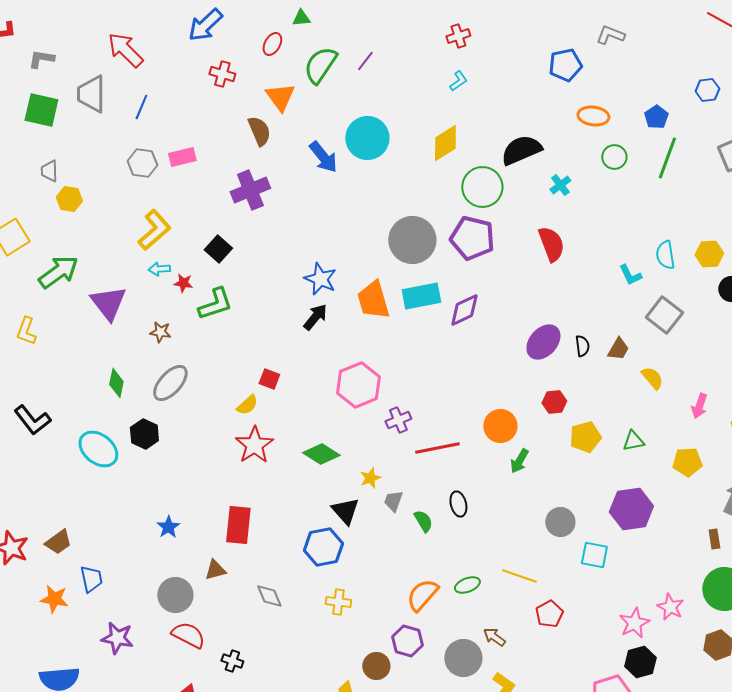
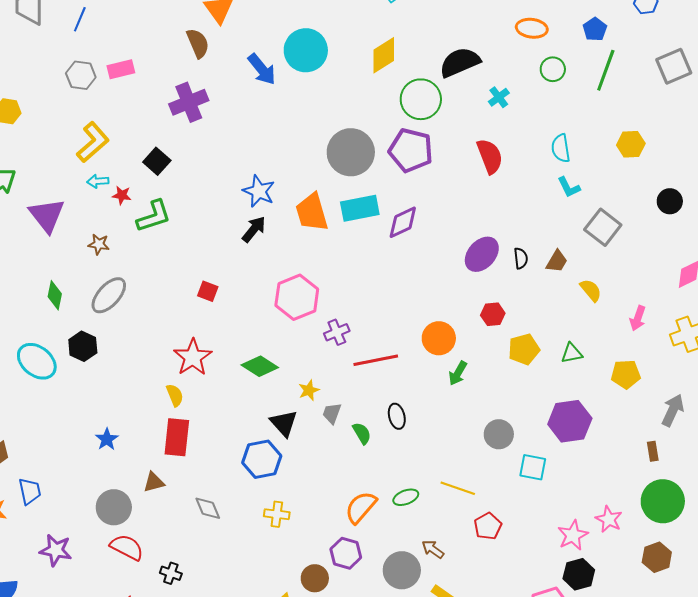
yellow hexagon: (709, 254) -> (631, 144), moved
cyan semicircle: (665, 255) -> (561, 148), moved
yellow semicircle: (247, 405) -> (175, 395), moved, turned -70

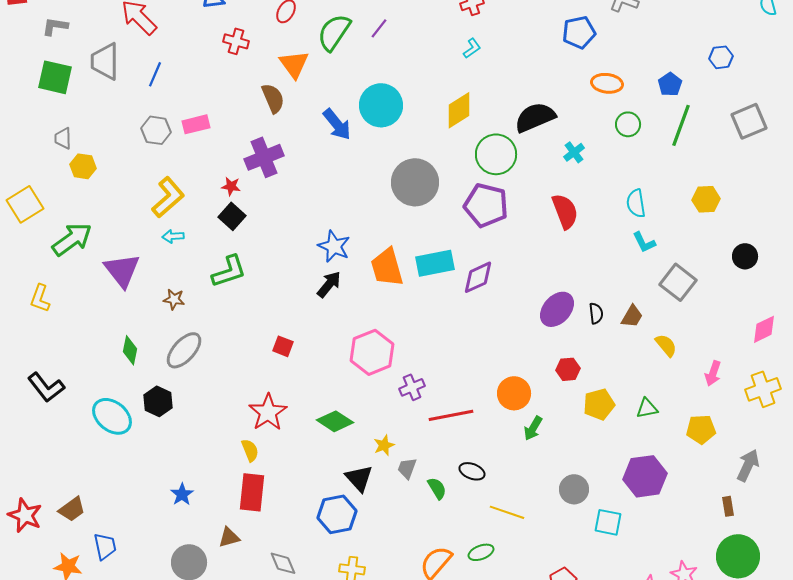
gray circle: (351, 152) -> (415, 182), moved
red star: (122, 195) -> (231, 186), moved
black ellipse: (397, 416) -> (472, 471), turned -55
yellow line: (458, 488) -> (507, 512), moved

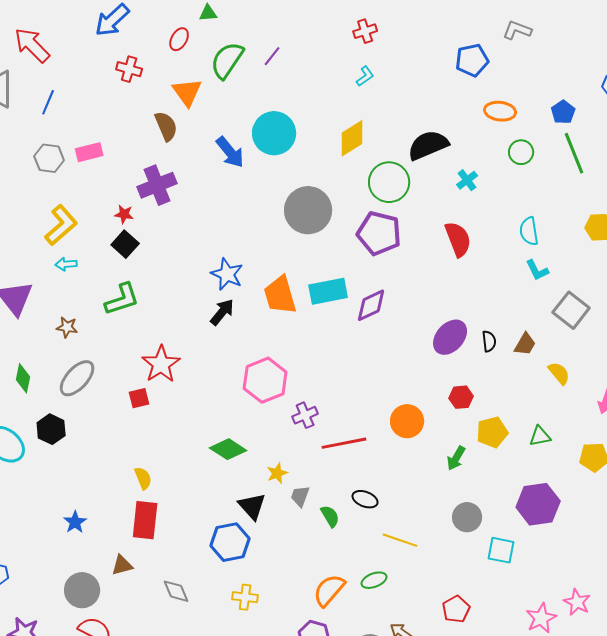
green line: (681, 125) -> (574, 153), turned -42
red square: (283, 346) -> (139, 398), moved, turned -35
red star: (268, 412) -> (161, 364), moved
green arrow: (533, 428) -> (456, 458), moved

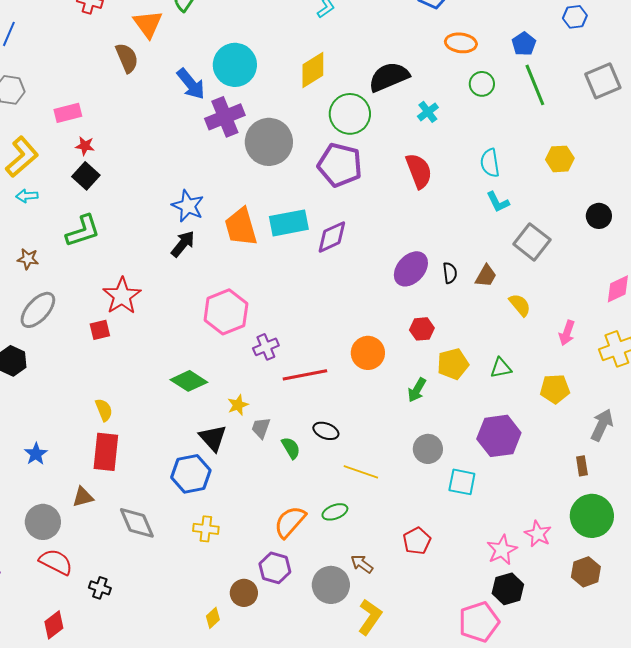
pink rectangle: (89, 152) -> (68, 113), moved
purple cross: (157, 185) -> (225, 117), moved
gray diamond: (176, 591) -> (137, 523), size x1.4

